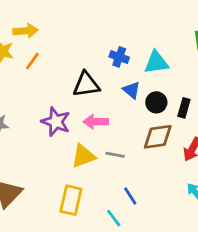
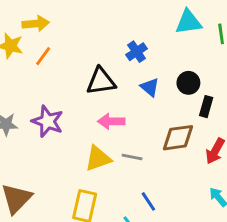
blue cross: (119, 57) -> (137, 52), turned 36
cyan triangle: (156, 62) -> (188, 22), moved
black circle: (156, 102) -> (188, 83), moved
purple star: (56, 122) -> (48, 121), moved

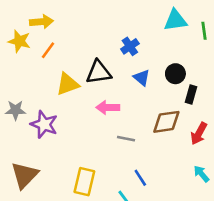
purple star: (48, 121) -> (44, 124), moved
yellow triangle: (98, 158) -> (67, 84), moved

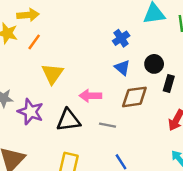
blue cross: (130, 46) -> (121, 38), moved
black triangle: (99, 72) -> (68, 120), moved
yellow triangle: (67, 84) -> (53, 74), turned -35
brown diamond: (166, 122) -> (134, 97), moved

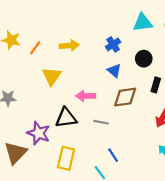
yellow arrow: (28, 15) -> (69, 46), moved
black circle: (154, 64) -> (144, 59), moved
purple star: (30, 112) -> (39, 133), moved

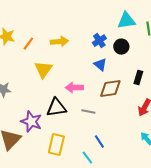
black circle: (144, 59) -> (121, 47), moved

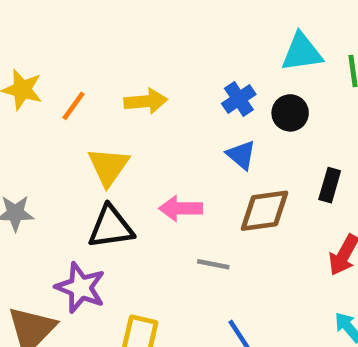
black triangle: (56, 108) -> (111, 227), moved

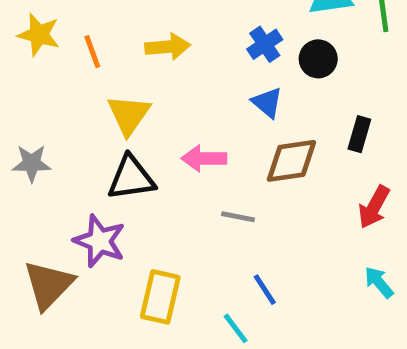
orange line: (73, 106) -> (92, 52), turned -56

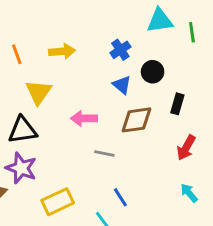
black circle: (318, 59) -> (153, 72), moved
black triangle: (131, 178) -> (23, 130), moved
yellow rectangle: (160, 297) -> (58, 202), turned 52

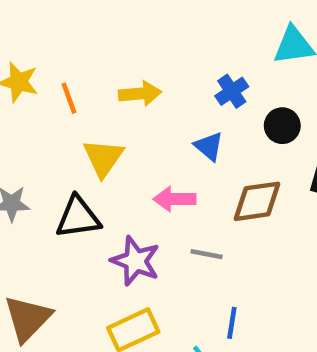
blue triangle: (122, 85) -> (209, 146), moved
purple star: (21, 168) -> (135, 261), moved
blue line: (120, 197) -> (232, 323), turned 42

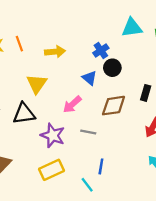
orange line: (69, 98) -> (19, 44), moved
black circle: (282, 126) -> (112, 68), moved
pink arrow: (174, 199) -> (72, 104), turned -42

